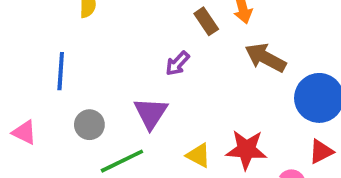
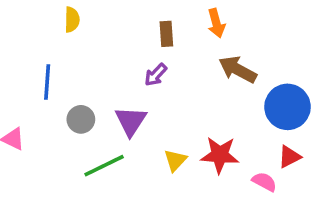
brown rectangle: (206, 21) -> (166, 34), moved, turned 30
gray circle: (89, 125) -> (81, 119), moved
yellow triangle: (199, 155) -> (175, 160), turned 45

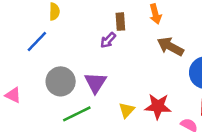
purple arrow: (156, 75) -> (108, 40), moved
blue line: (47, 82) -> (37, 41), moved, turned 40
gray circle: (81, 119) -> (61, 81), size x1.5

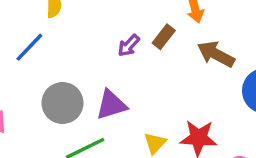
brown rectangle: (120, 22) -> (164, 37), moved, turned 42
purple triangle: (95, 83) -> (111, 105), turned 40

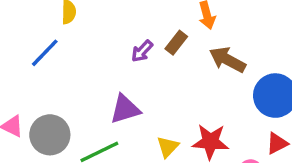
gray circle: (63, 103) -> (50, 135), moved

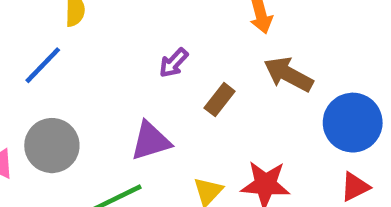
brown rectangle: (176, 43) -> (220, 100), moved
gray circle: (50, 135) -> (52, 146), moved

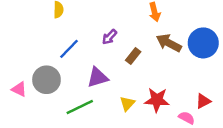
blue line: (43, 65) -> (69, 49), moved
blue circle: (353, 123) -> (203, 43), moved

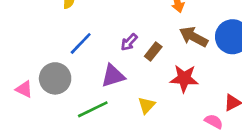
purple arrow: (109, 37) -> (129, 42), moved
red star: (157, 100) -> (184, 78), moved

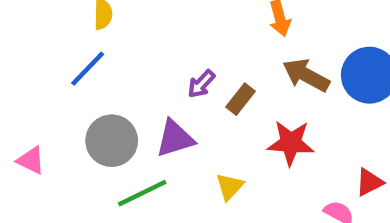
blue line: (81, 43) -> (88, 69), moved
gray circle: (55, 78) -> (112, 141), moved

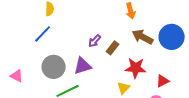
red triangle: (369, 182) -> (163, 81), moved
yellow triangle: (230, 187) -> (124, 88), moved

